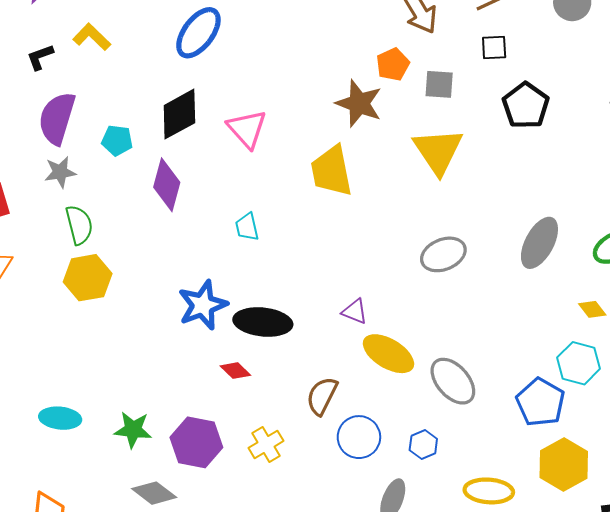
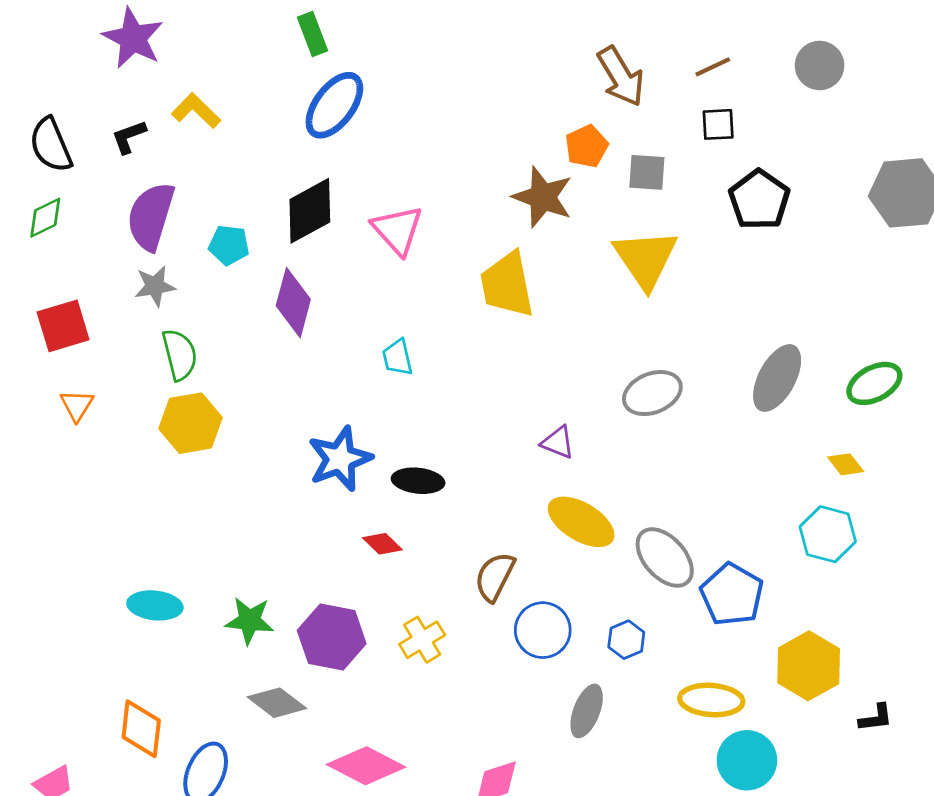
purple triangle: (355, 311) -> (558, 442), moved
black ellipse: (263, 322) -> (418, 481), size x0.7
blue pentagon: (541, 402) -> (732, 594), moved

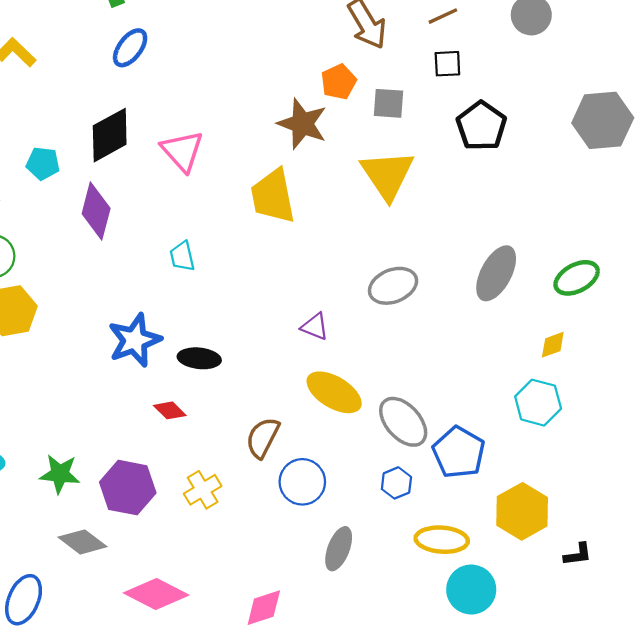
blue ellipse: (334, 105) -> (130, 48), size x0.7
yellow diamond: (846, 464) -> (553, 345), turned -72
blue hexagon: (626, 640) -> (396, 483), moved

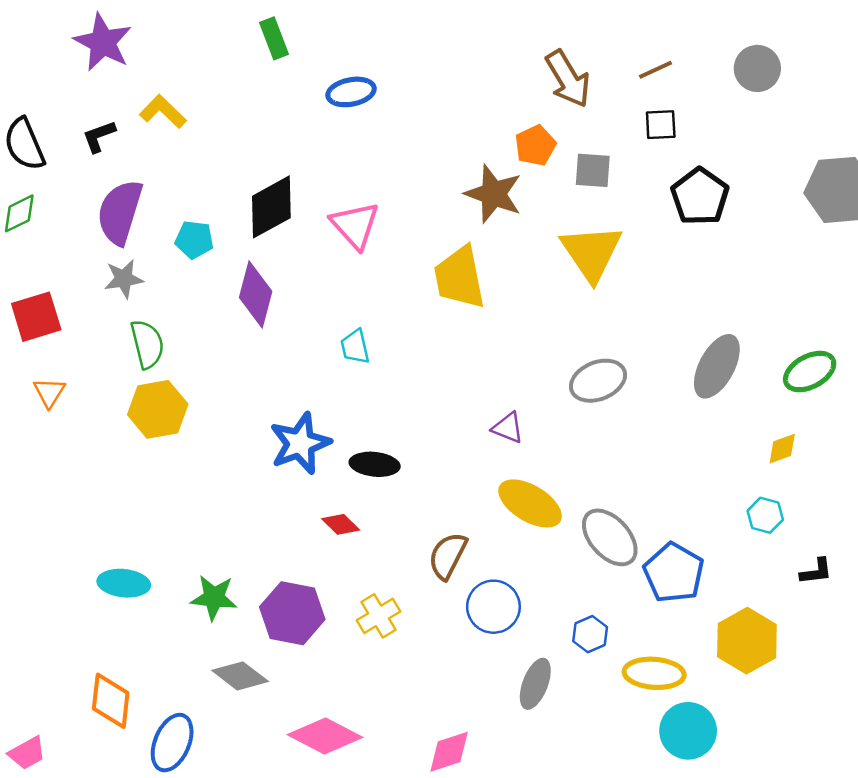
blue ellipse: (130, 48) -> (351, 92), moved, turned 42
cyan hexagon: (538, 403) -> (765, 515), size x0.7
blue hexagon: (396, 483) -> (590, 634), moved
black L-shape: (578, 554) -> (816, 571), moved

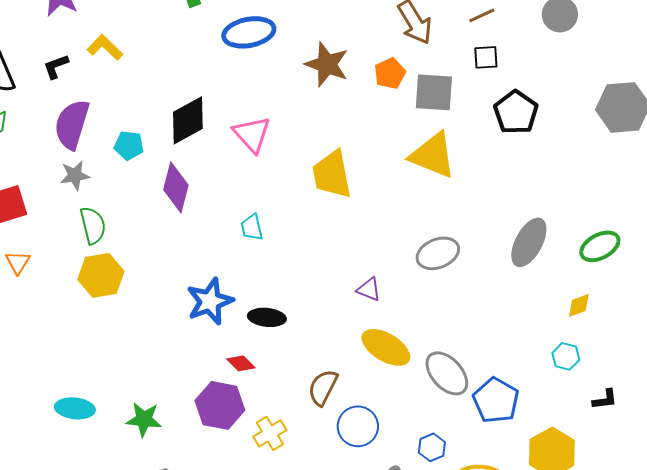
blue ellipse: (351, 92) -> (249, 32), size x1.4
gray square: (593, 170) -> (434, 92), size x1.4
brown star: (493, 194) -> (327, 64), moved
yellow triangle: (591, 253) -> (433, 155), turned -34
purple hexagon: (292, 613) -> (220, 405), moved

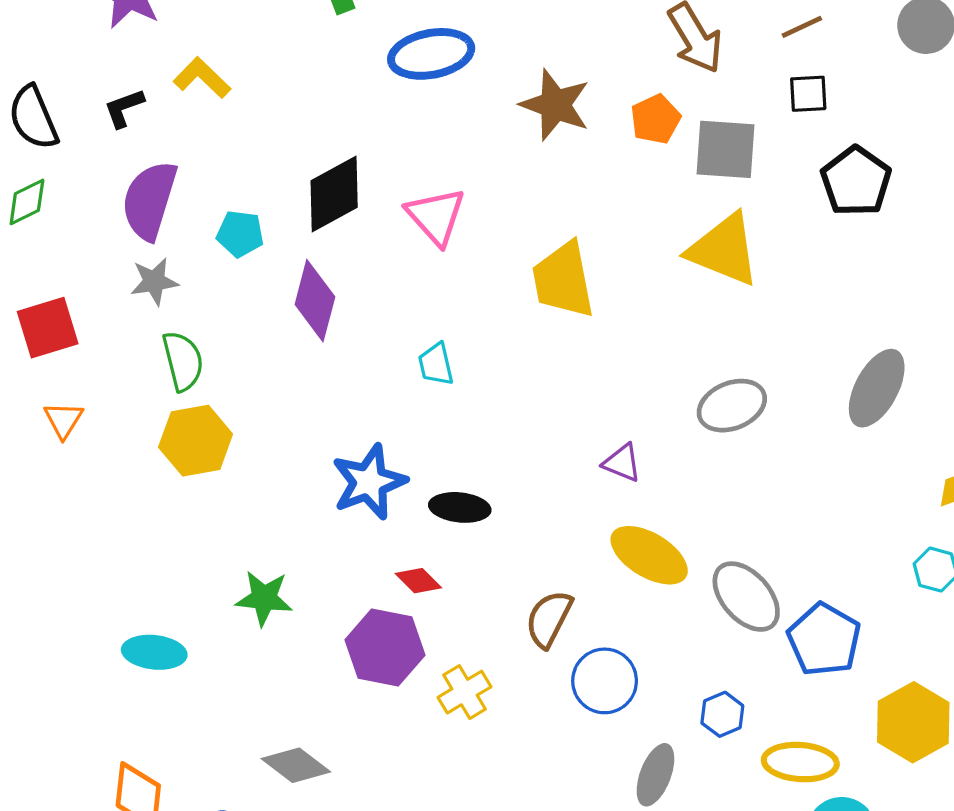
green star: (144, 419) -> (264, 598), moved

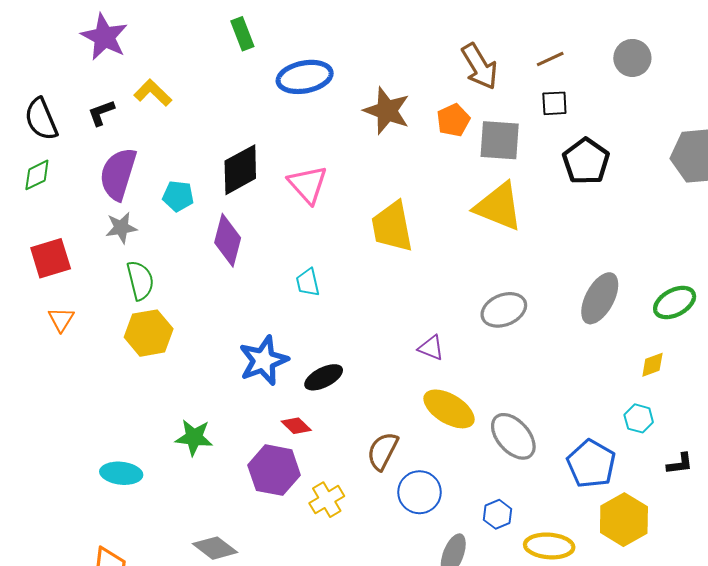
black ellipse: (460, 507) -> (324, 377), turned -33
blue pentagon: (824, 640) -> (591, 464), moved

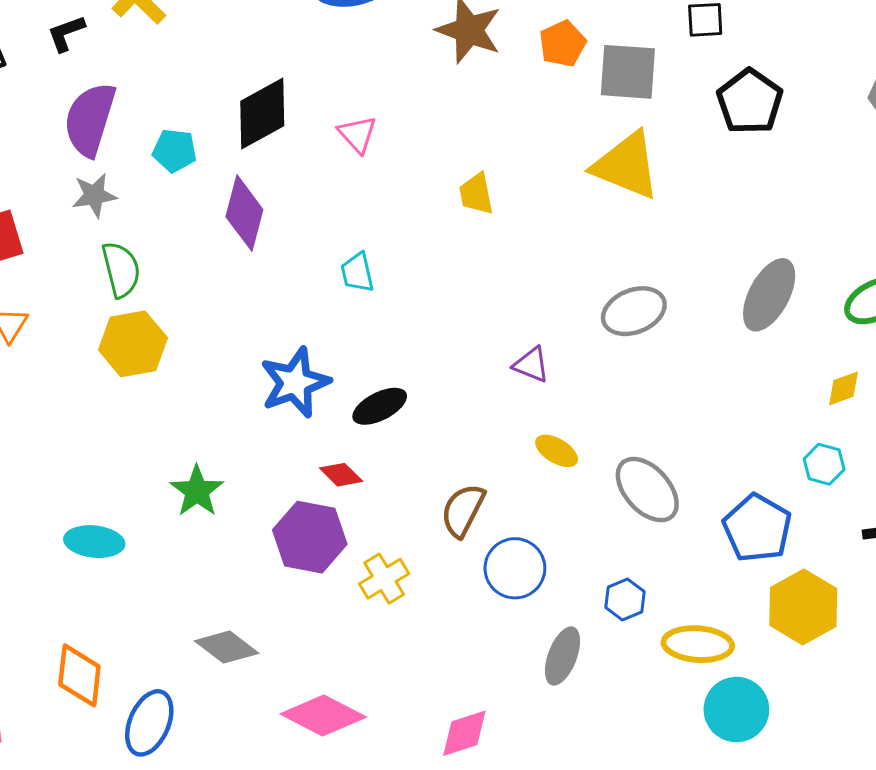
pink triangle: (308, 184) -> (357, 134), size x0.7
yellow trapezoid: (392, 227) -> (476, 194), size x0.6
yellow ellipse: (449, 409) -> (557, 451), size x0.6
green star: (194, 437) -> (197, 491), turned 30

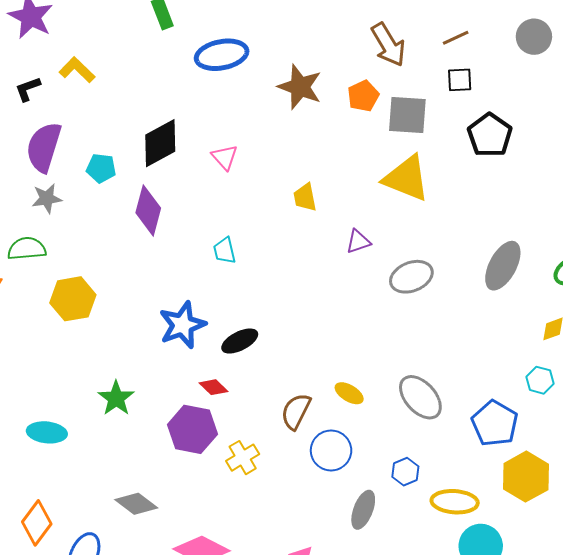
green semicircle: (121, 270) -> (27, 249), moved, turned -81
purple triangle: (531, 365) -> (358, 242), moved, turned -40
yellow ellipse: (557, 451) -> (349, 393), moved
orange diamond: (79, 675) -> (37, 523), turned 30

